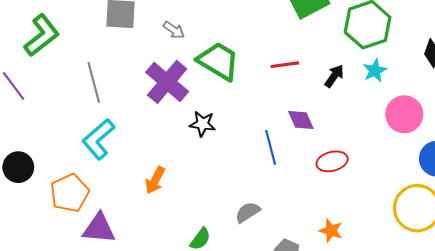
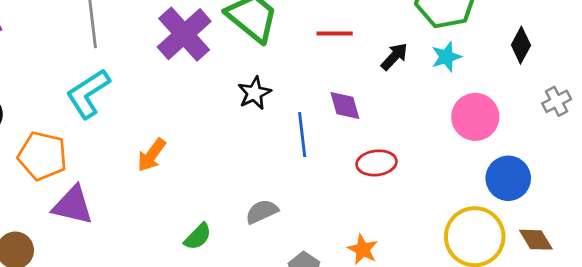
black star: (203, 124) -> (254, 93), moved, turned 30
orange pentagon: (70, 193) -> (42, 156), turned 30

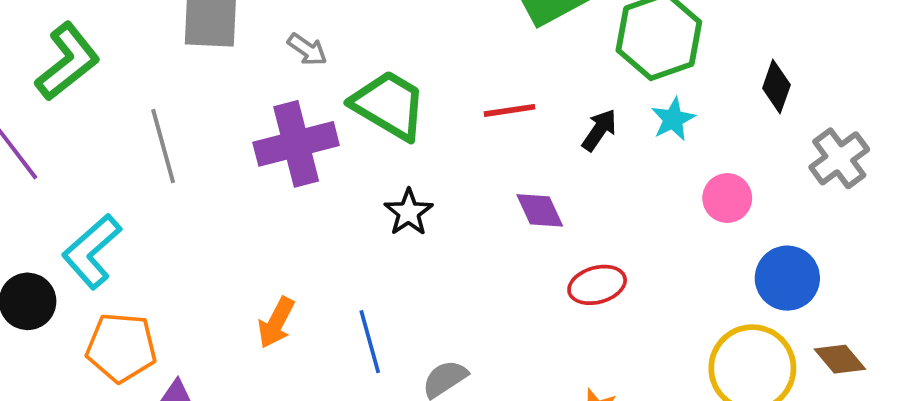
purple cross: (184, 34) -> (296, 144), turned 36
cyan L-shape: (88, 94) -> (92, 251), moved
gray cross: (557, 101) -> (839, 158), size x1.4
pink circle: (475, 117) -> (727, 198), size x0.7
blue line: (302, 135) -> (370, 342), moved

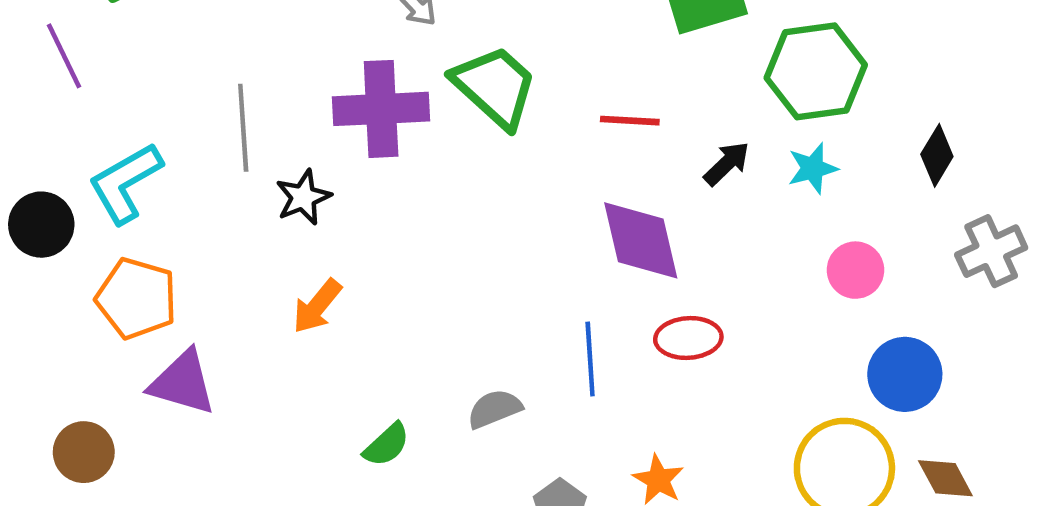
gray line: (163, 146) -> (243, 128), moved
purple diamond: (540, 210) -> (641, 240), size x1.6
black star: (409, 212) -> (303, 197), moved
blue line: (370, 342) -> (590, 359), moved

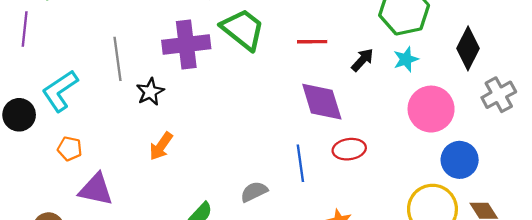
purple line: (64, 56) -> (25, 29), turned 36
black diamond: (937, 155) -> (468, 48), size x1.4
pink circle: (855, 270) -> (431, 109), size x1.6
orange pentagon: (136, 298) -> (70, 149), size x0.6

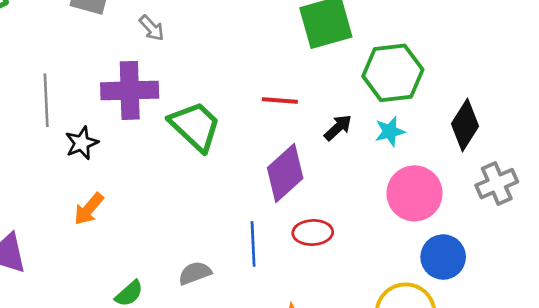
green trapezoid: (243, 29) -> (195, 126), moved
purple diamond: (322, 102) -> (285, 173), turned 60

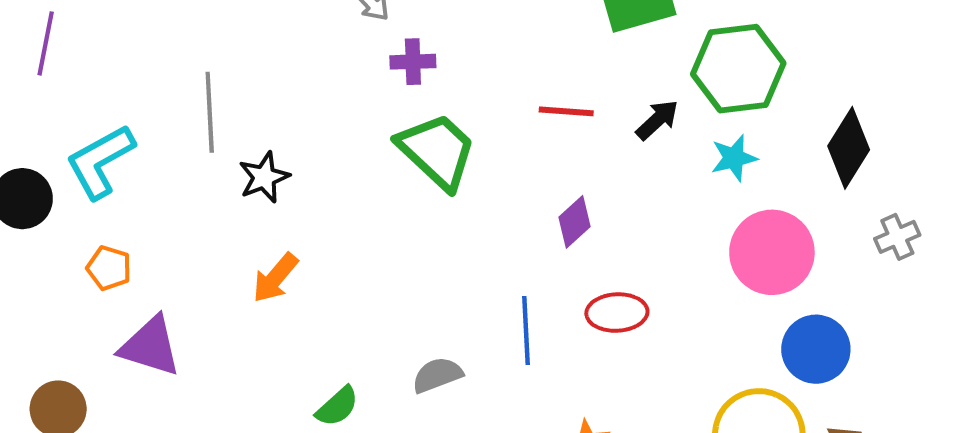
purple cross: (130, 90) -> (413, 62), moved, size x0.5
black arrow: (338, 128) -> (657, 120), moved
purple diamond: (285, 173) -> (575, 222), size x0.6
gray cross: (497, 184) -> (897, 237), size x0.7

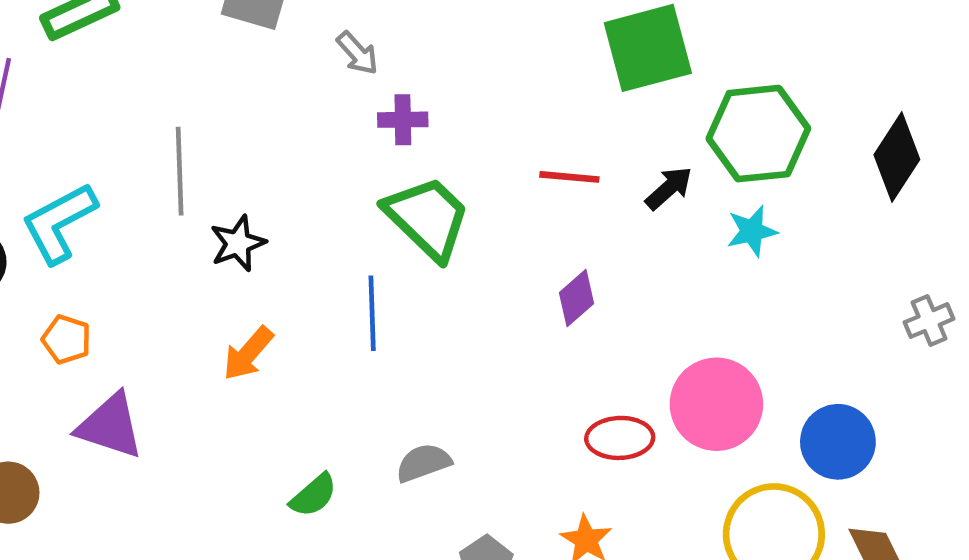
black diamond: (849, 148) -> (897, 157), moved
pink circle: (772, 252) -> (716, 404), moved
red ellipse: (617, 313) -> (620, 438), moved
blue line: (526, 330) -> (372, 313), moved

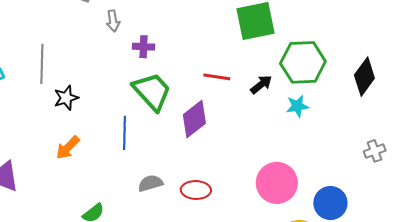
gray arrow: (357, 53) -> (113, 21), moved, turned 30
purple diamond: (576, 298) -> (194, 119), moved, size x1.5
red ellipse: (620, 438) -> (196, 190), moved
gray semicircle: (423, 463) -> (150, 183), moved

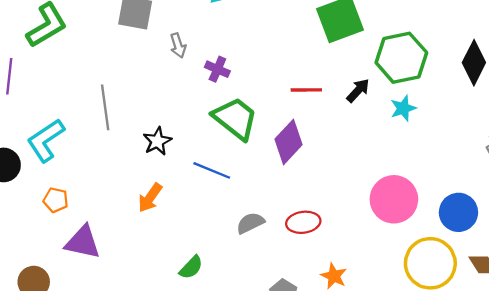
purple cross: (143, 47) -> (217, 69), turned 30
black star: (66, 98) -> (157, 141), moved
blue line: (125, 133) -> (212, 170), turned -60

